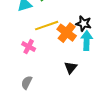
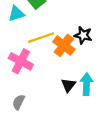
cyan arrow: (87, 41) -> (87, 84), moved
pink cross: (29, 47) -> (21, 61), size x1.5

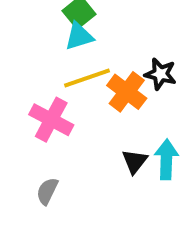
cyan triangle: (16, 14) -> (79, 36), moved

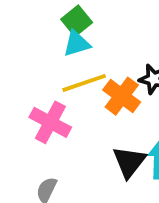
black triangle: (135, 161) -> (129, 162), size x1.4

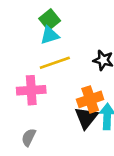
orange cross: (122, 96) -> (90, 99), moved, turned 35
pink cross: (50, 122) -> (31, 90), turned -32

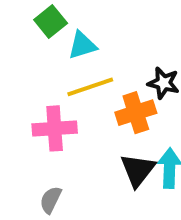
green square: (50, 20) -> (51, 22), moved
orange cross: (90, 99) -> (136, 113), moved

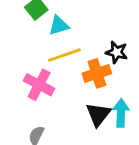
pink cross: (55, 128) -> (39, 85), turned 32

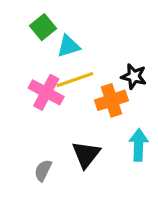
pink cross: (39, 85) -> (46, 92), moved
black triangle: (98, 114) -> (86, 155), moved

